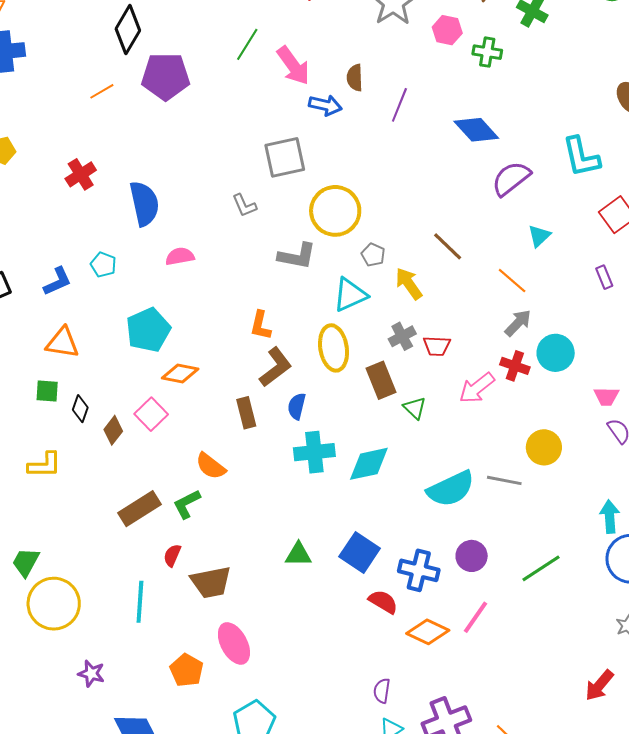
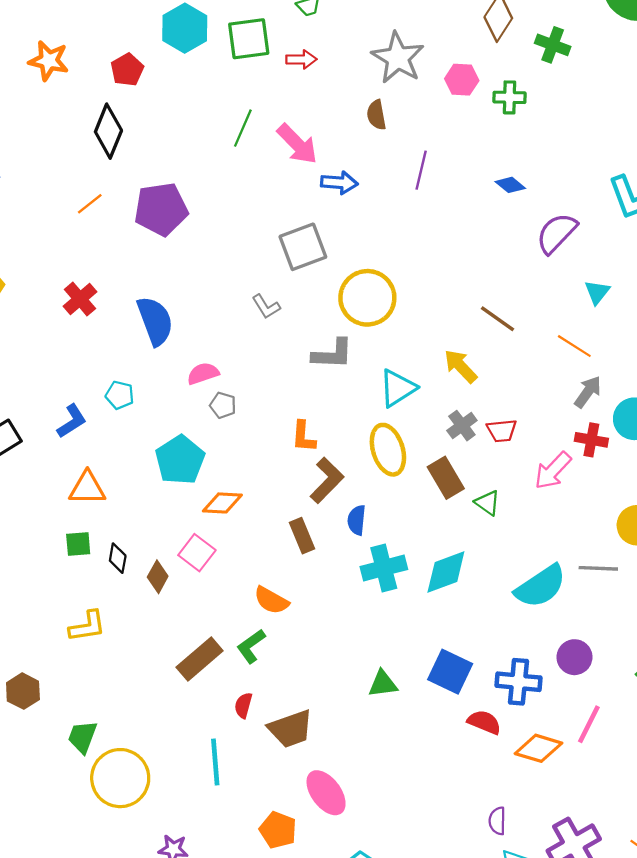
purple pentagon: (166, 76) -> (161, 209), moved
brown semicircle: (355, 78) -> (376, 115), moved
blue diamond: (476, 130) -> (510, 185), size x0.6
gray pentagon: (373, 255) -> (223, 405), moved

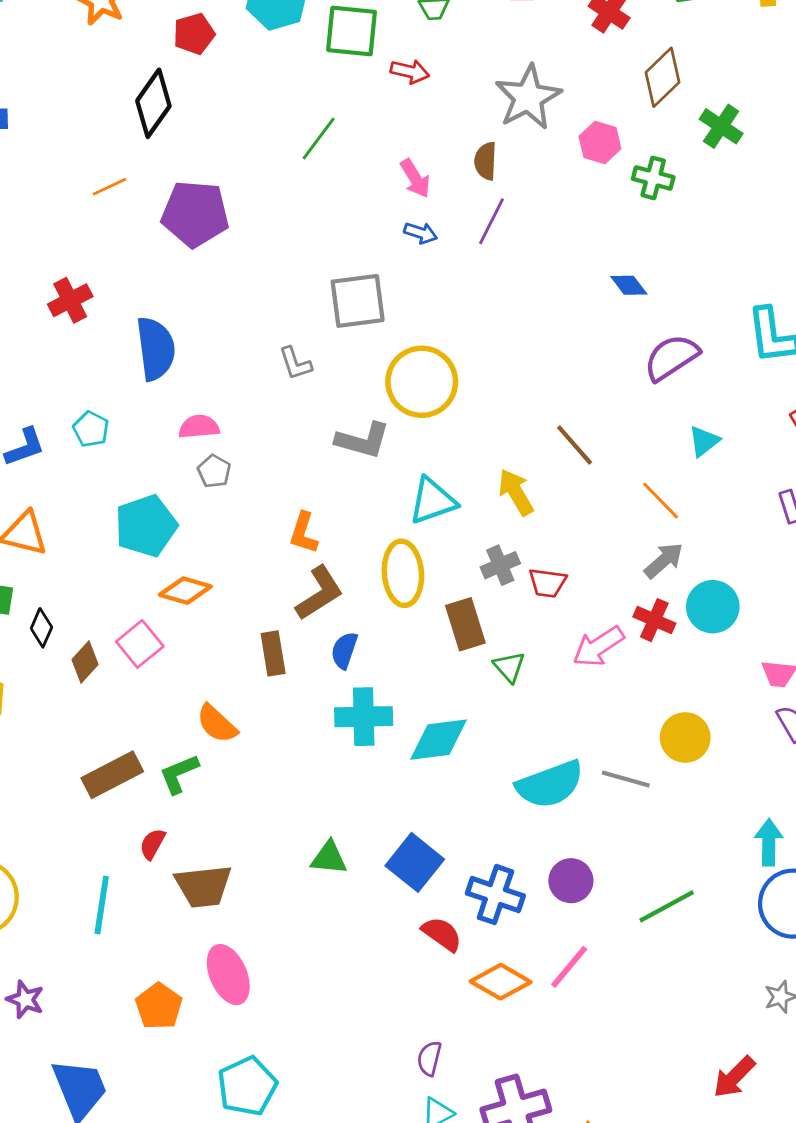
pink arrow: (297, 144) -> (415, 178), moved, size x0.7
purple line: (421, 170) -> (492, 221), moved
blue arrow: (339, 183) -> (421, 233), size x0.7

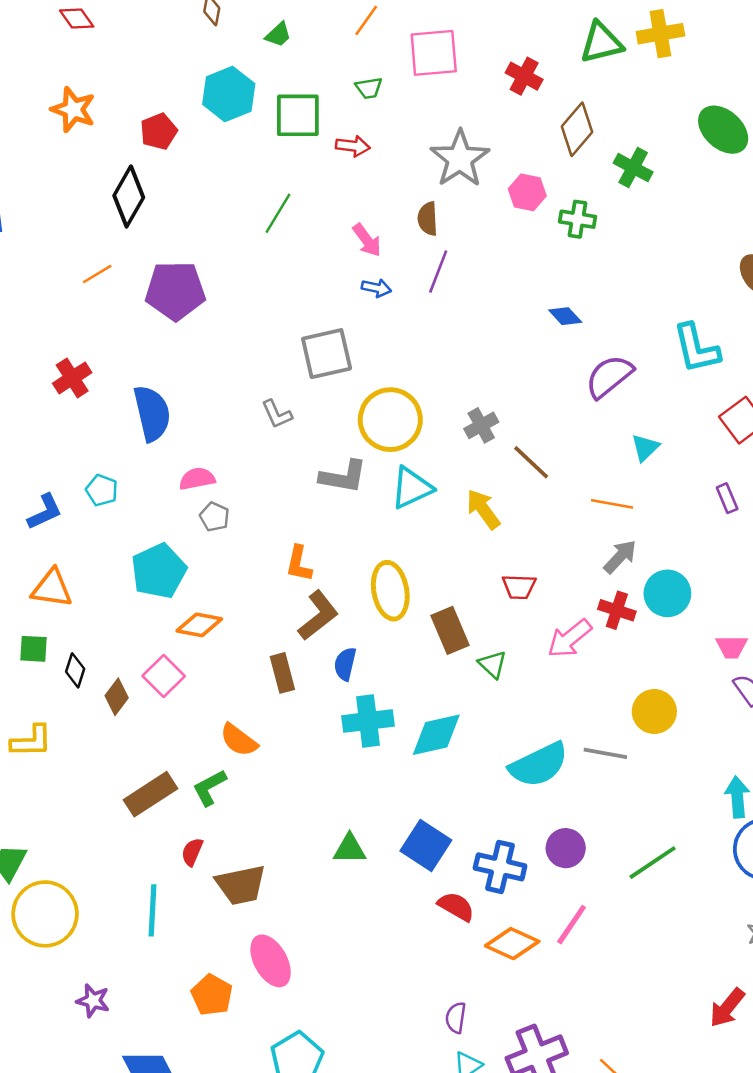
orange line: (661, 500) -> (612, 504), turned -30
cyan triangle: (433, 501) -> (412, 488), moved
gray cross: (500, 565) -> (481, 425), moved

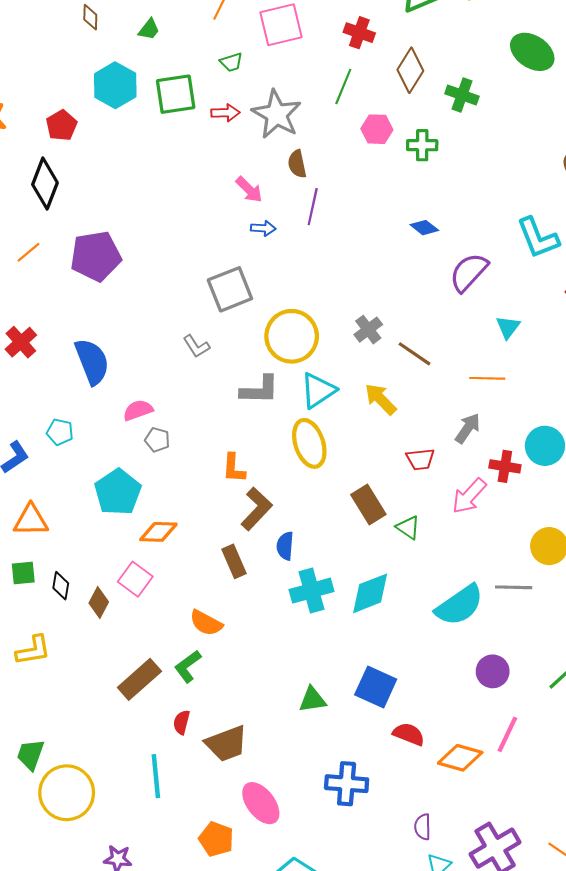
gray star: (460, 159) -> (277, 114), moved
green line: (278, 213) -> (343, 86), moved
gray arrow: (620, 557) -> (468, 428), moved
yellow ellipse: (390, 591) -> (309, 443), moved
blue cross: (500, 867) -> (347, 784), moved

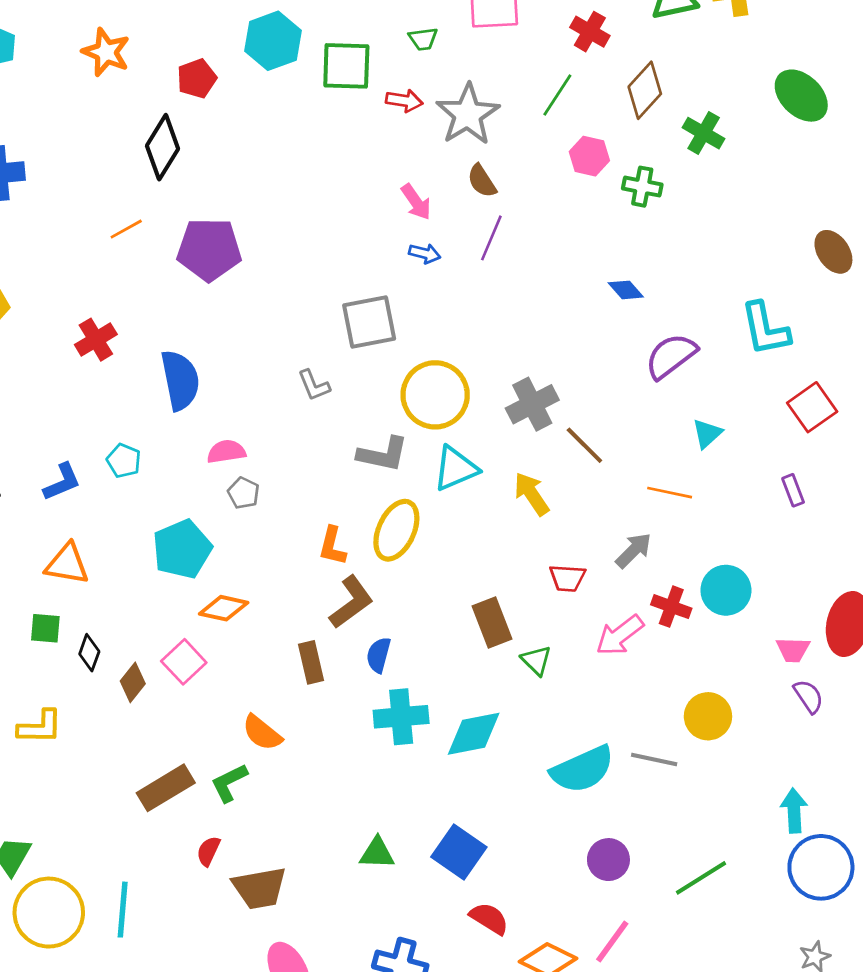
brown semicircle: (297, 164) -> (482, 181), turned -32
gray cross: (368, 330) -> (532, 404), size x1.4
yellow ellipse: (309, 443) -> (396, 530), moved, turned 33
cyan line: (156, 776) -> (123, 910), moved

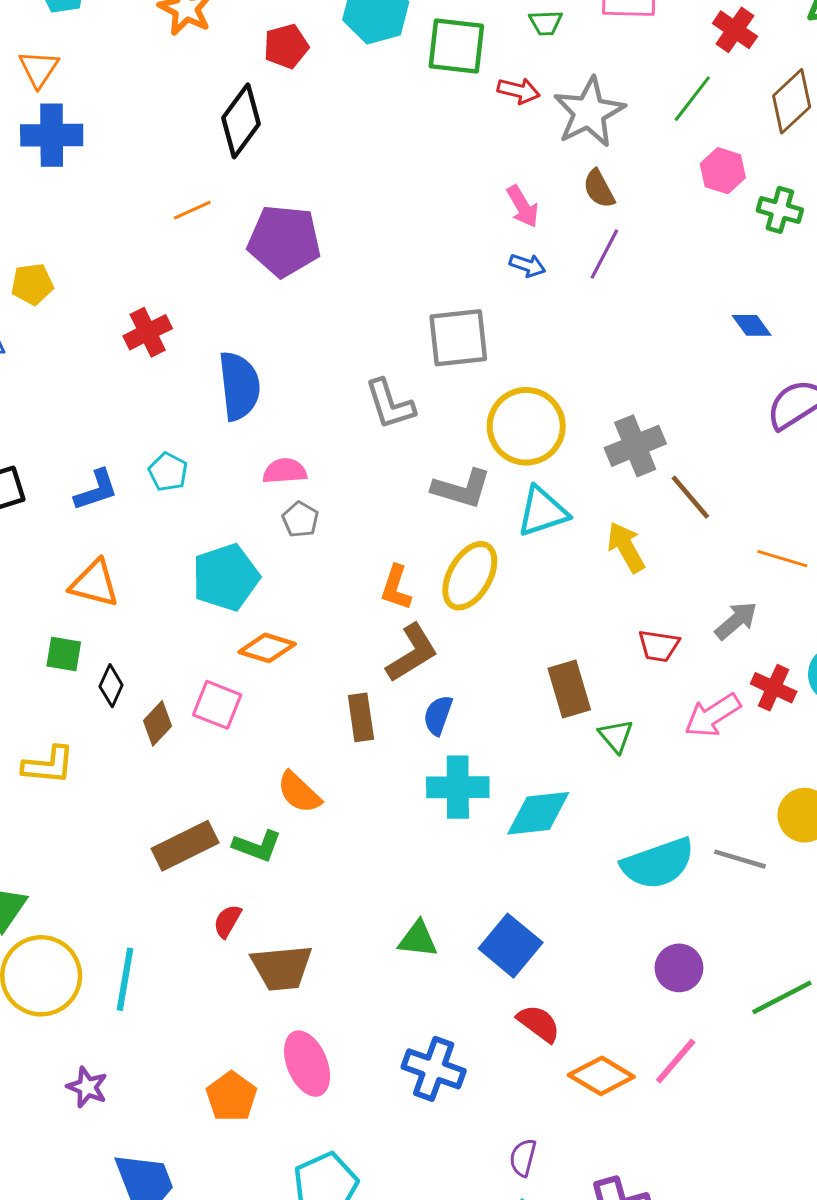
gray L-shape: (314, 385) -> (390, 404), size x1.4
pink square: (184, 662) -> (217, 705), turned -30
green L-shape: (229, 783) -> (257, 846), turned -138

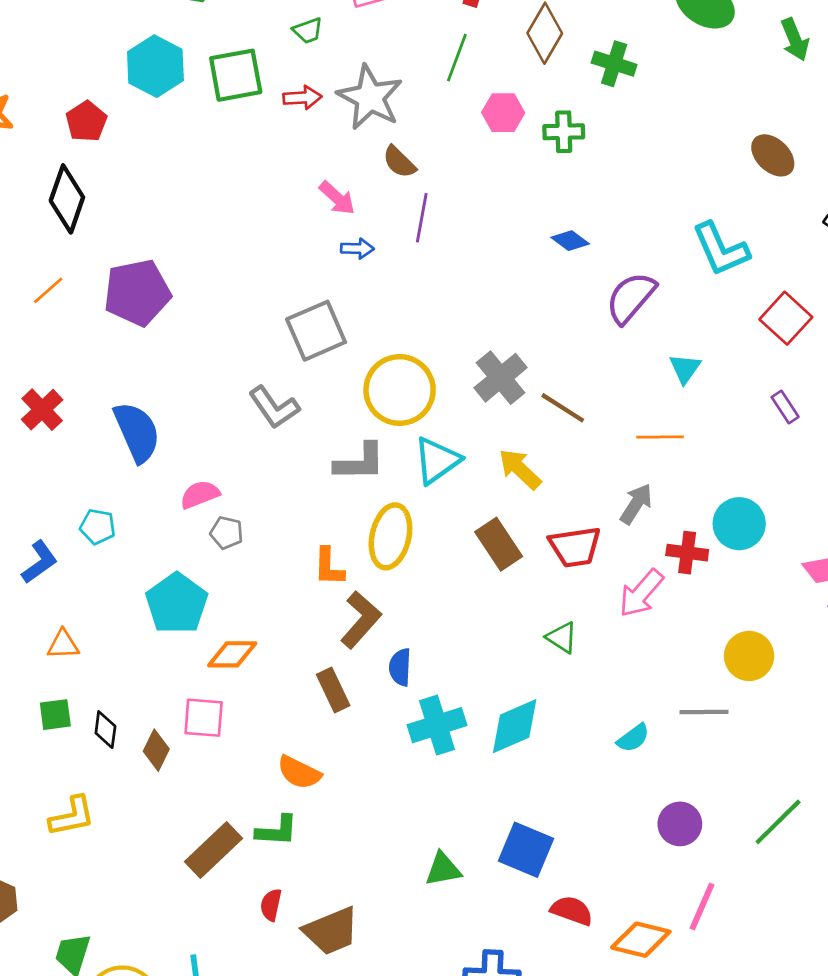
orange triangle: (94, 583) -> (63, 644), size x0.7
red trapezoid: (659, 646) -> (575, 547), size x1.4
brown rectangle: (569, 689) -> (499, 544), moved
cyan semicircle: (658, 864) -> (633, 738), size x0.5

